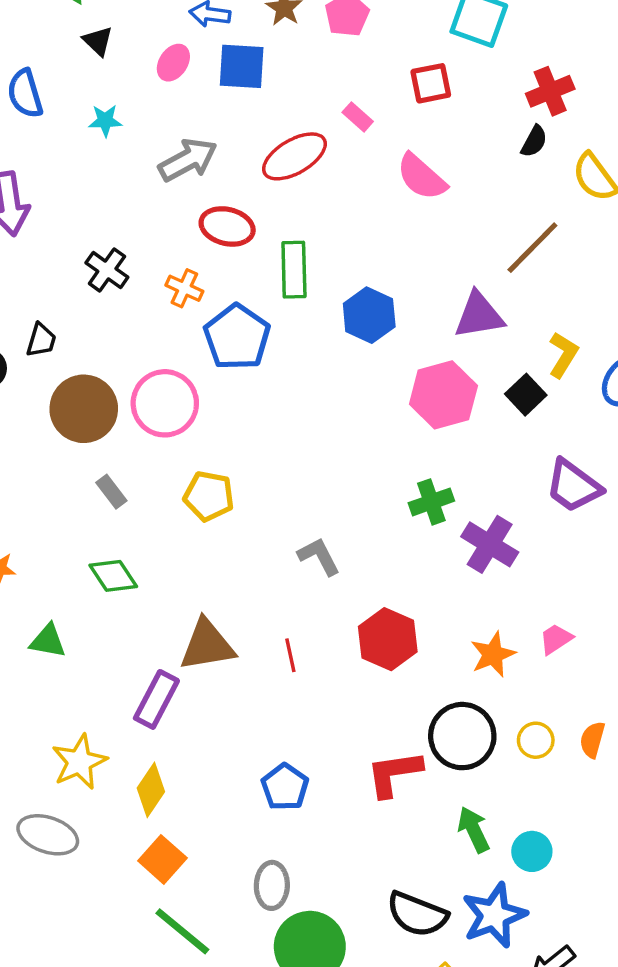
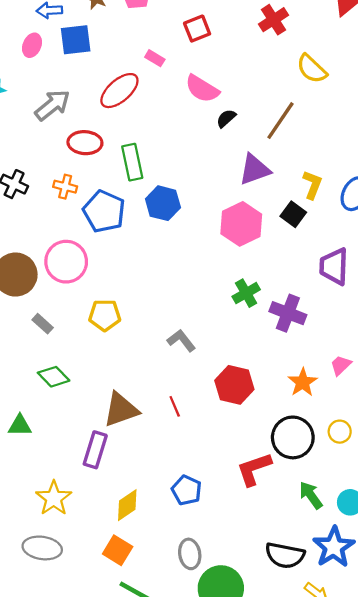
black semicircle: (534, 141) -> (226, 118), moved, turned -150
blue hexagon: (369, 315) -> (163, 203), moved
purple trapezoid: (573, 486) -> (334, 266), turned 66
yellow diamond: (151, 790) -> (127, 505), moved, turned 32

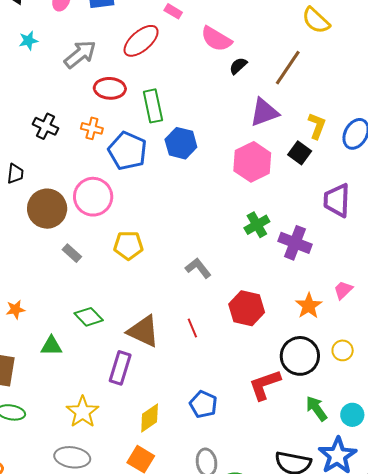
green diamond: (54, 377) -> (89, 317), moved
brown triangle: (121, 410) -> (143, 331), turned 45

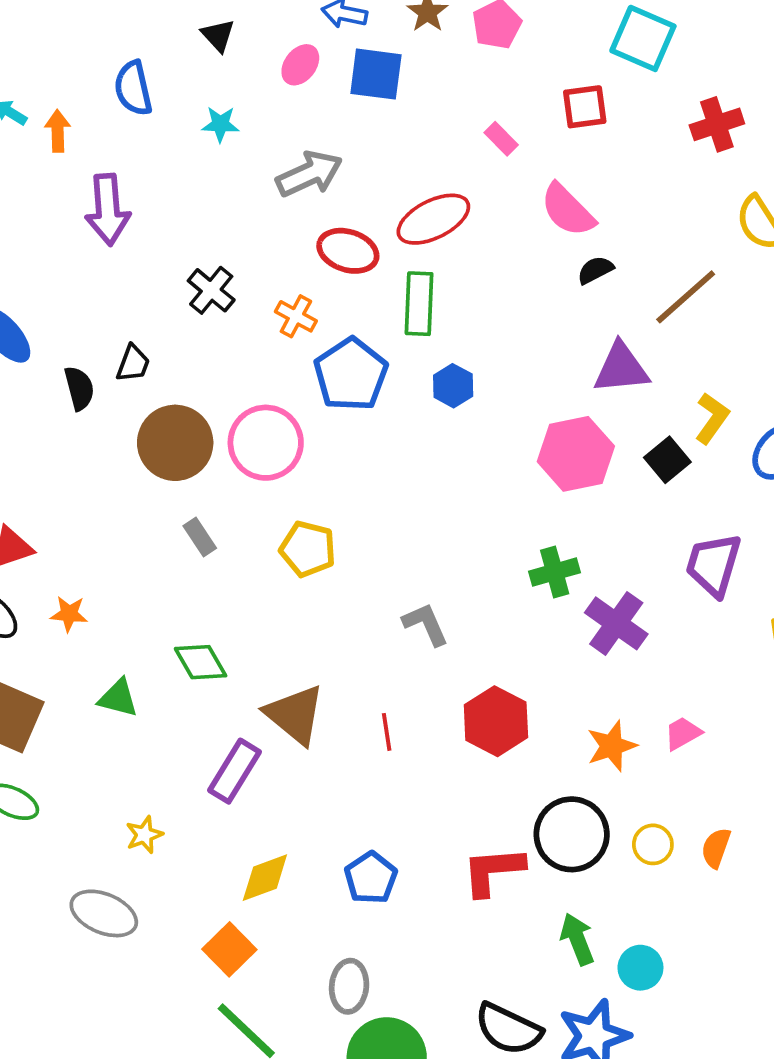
red ellipse: (141, 41) -> (433, 219), moved
blue hexagon: (181, 143) -> (453, 386), size x0.7
yellow star: (83, 412) -> (144, 835), size x0.6

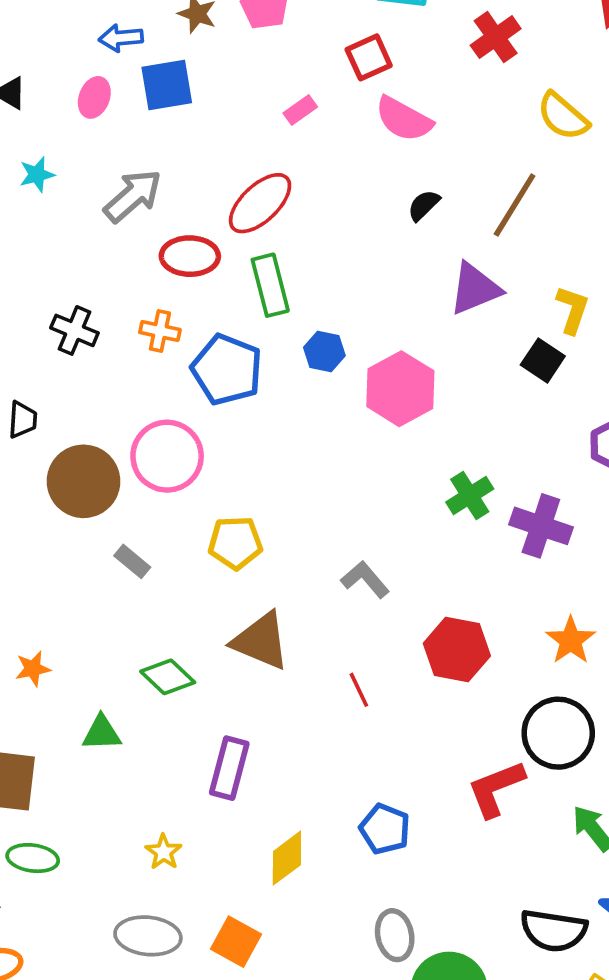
pink rectangle: (501, 139) -> (300, 110), turned -64
pink semicircle: (568, 210) -> (404, 119), moved
pink hexagon: (576, 454) -> (400, 389), moved
brown triangle: (295, 715) -> (261, 641), moved
orange square: (229, 949) -> (236, 942), moved

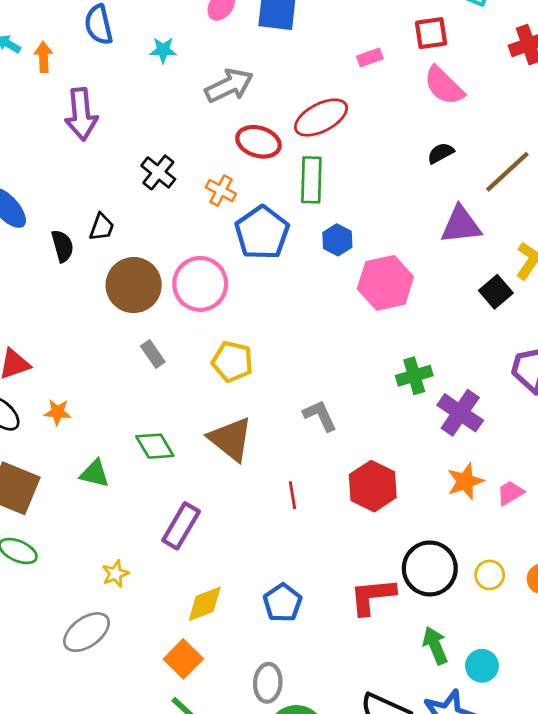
orange star: (571, 640) -> (465, 481), moved
gray ellipse: (148, 936) -> (87, 632), turned -57
orange square: (236, 942) -> (183, 659), moved

